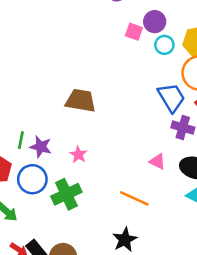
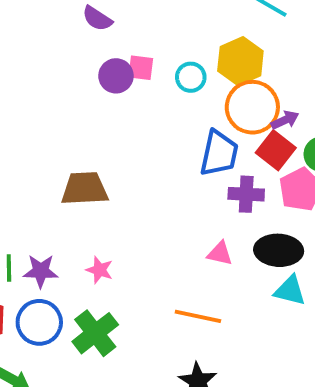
purple circle: (155, 22) -> (116, 76), moved
blue trapezoid: (171, 98) -> (219, 153), turned 56

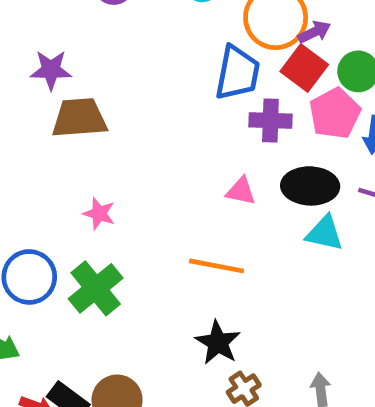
purple star: (41, 271) -> (51, 70), moved

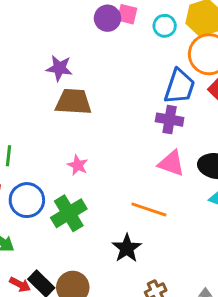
purple cross: (270, 120) -> (170, 120), moved
pink triangle: (241, 191) -> (171, 163), size x1.4
black star: (218, 343) -> (127, 248), moved

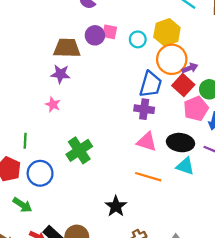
brown trapezoid: (73, 102) -> (67, 48), moved
pink star: (78, 165) -> (53, 104), moved
orange line: (149, 210) -> (148, 177), moved
green cross: (69, 213) -> (79, 150), moved

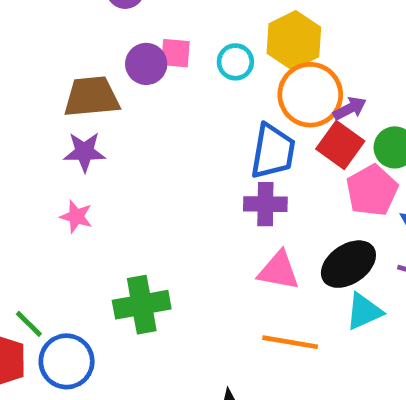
green line: (25, 141) -> (29, 324), moved, turned -42
black ellipse: (180, 143) -> (348, 264), turned -35
green cross: (79, 150) -> (142, 305), turned 30
cyan triangle: (185, 166) -> (364, 312), turned -36

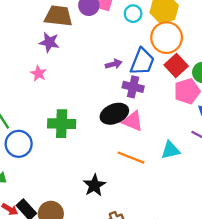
purple arrow: (350, 108) -> (114, 64), moved
black ellipse: (348, 264) -> (114, 114), moved

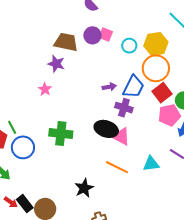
black ellipse: (114, 114) -> (106, 129), turned 35

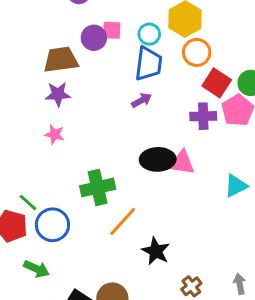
orange circle: (156, 68) -> (197, 52), size x0.7
blue trapezoid: (133, 87) -> (148, 64), moved
purple cross: (124, 108) -> (203, 116), moved
orange line: (117, 167) -> (123, 221), moved, turned -55

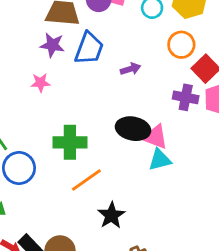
orange circle: (197, 52) -> (181, 45), moved
blue trapezoid: (148, 64) -> (89, 48), moved
pink star: (55, 134) -> (40, 83), turned -30
cyan triangle: (236, 186) -> (160, 160), moved

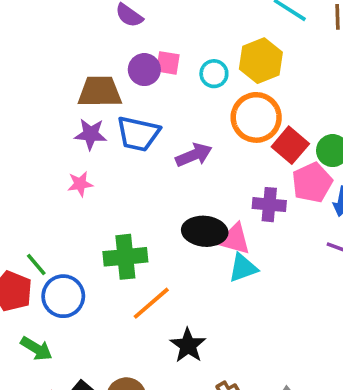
orange circle: (181, 45) -> (256, 117), size x1.4
blue trapezoid: (89, 48) -> (138, 134), turned 88
purple arrow: (130, 69) -> (194, 155), size x1.4
purple cross: (186, 97) -> (269, 205), moved

